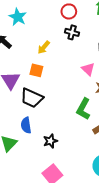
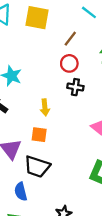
yellow arrow: (44, 47) -> (45, 107), turned -40
blue semicircle: (26, 125) -> (21, 192), moved

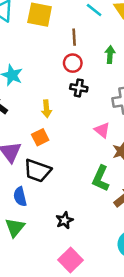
brown line: (70, 39) -> (74, 37), turned -42
orange square: (39, 135) -> (40, 137), turned -35

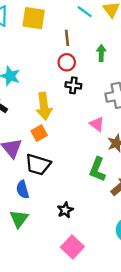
yellow arrow: (46, 109) -> (44, 106), size x1.6

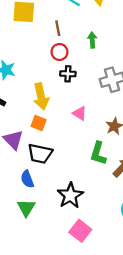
pink triangle: (97, 124) -> (80, 113), moved
orange square: (39, 133) -> (39, 123), turned -35
black star: (65, 210) -> (70, 196), size x1.6

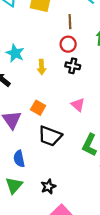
yellow arrow: (41, 96) -> (42, 67), moved, size x0.6
black trapezoid: (40, 154) -> (50, 136), moved
black star: (70, 196) -> (48, 187), moved, size x0.6

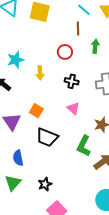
brown line: (70, 22) -> (78, 29), moved
cyan star: (15, 53) -> (16, 60), turned 30
black cross: (73, 66) -> (72, 81), moved

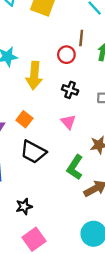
brown line: (78, 29) -> (81, 38), moved
yellow arrow: (40, 73) -> (34, 75), size x1.6

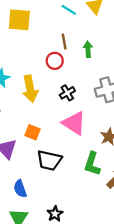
black cross: (70, 90) -> (67, 93), turned -35
pink triangle: (68, 122) -> (74, 123), size x1.6

